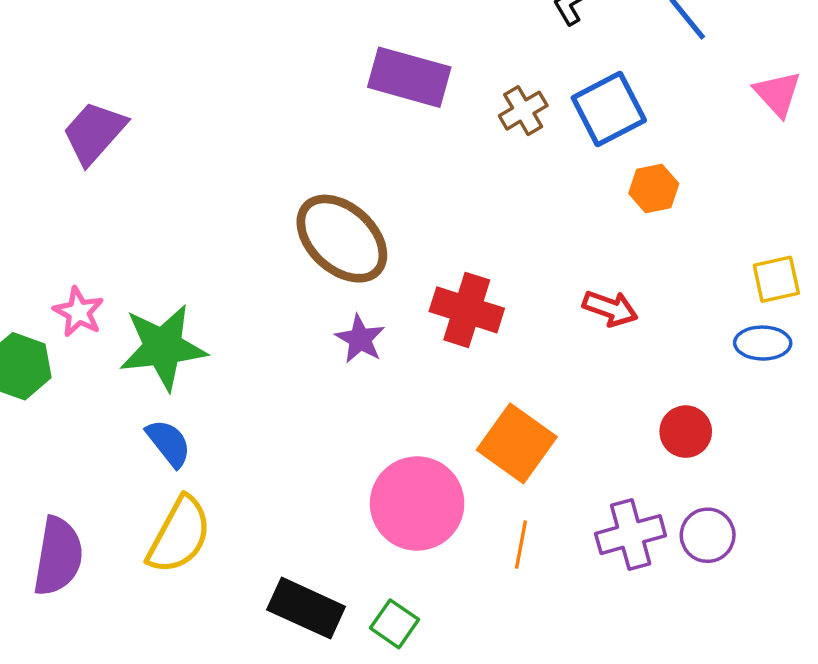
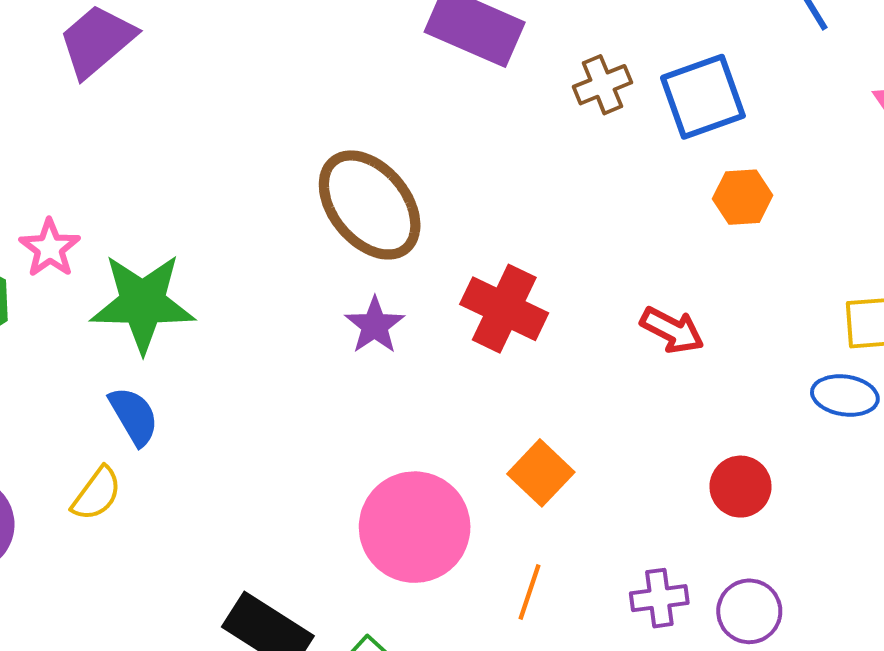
orange square: (517, 443) -> (541, 473), size x0.7
yellow semicircle: (179, 535) -> (97, 494), moved, size x0.6
purple cross: (631, 535) -> (659, 598), size x0.7

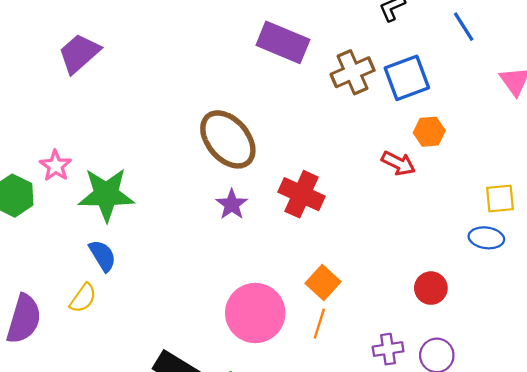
brown cross: (602, 85) -> (353, 72), size x1.4
red arrow: (672, 330) -> (398, 163), moved
orange line: (529, 592) -> (319, 324), moved

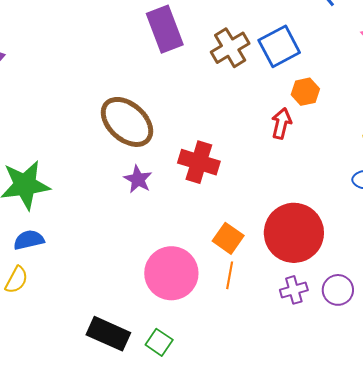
purple rectangle: (283, 42) -> (165, 29), turned 54
red arrow: (398, 163) -> (281, 123), turned -96
blue semicircle: (102, 256) -> (29, 240), turned -64
red circle: (431, 288) -> (294, 233), moved, size x2.0

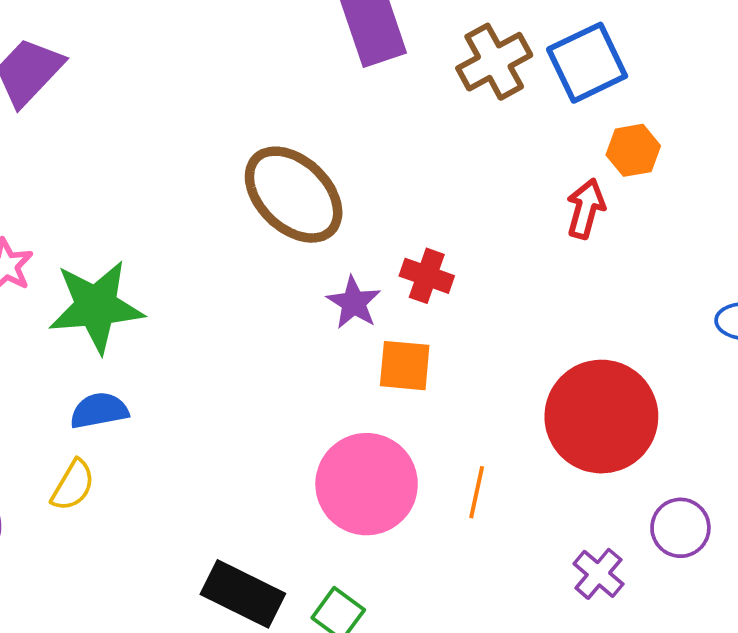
red cross: (199, 162) -> (427, 276), size x0.7
purple star: (138, 179) -> (354, 303), moved
orange square: (228, 238) -> (405, 366), moved, turned -32
purple cross: (294, 290) -> (598, 574), moved, turned -36

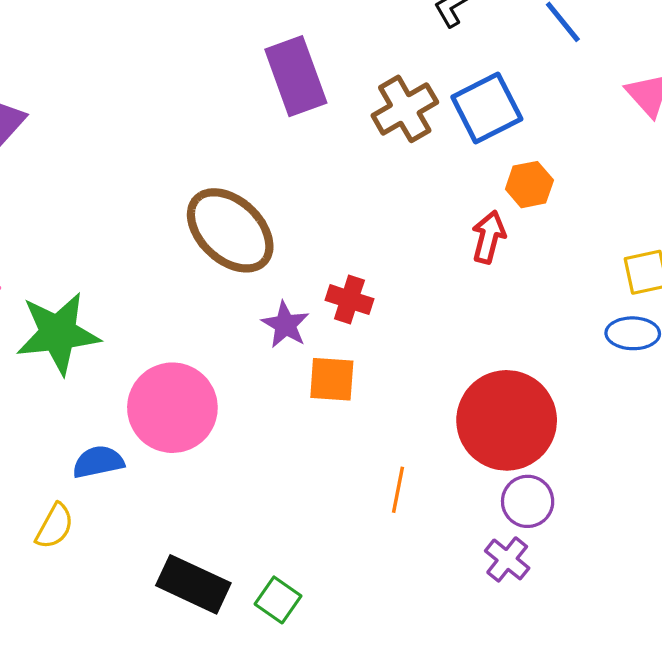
blue semicircle: (99, 411) -> (98, 462), moved
pink circle: (367, 484) -> (172, 408), moved
yellow semicircle: (73, 485) -> (55, 526), moved
purple circle: (680, 528) -> (528, 501), moved

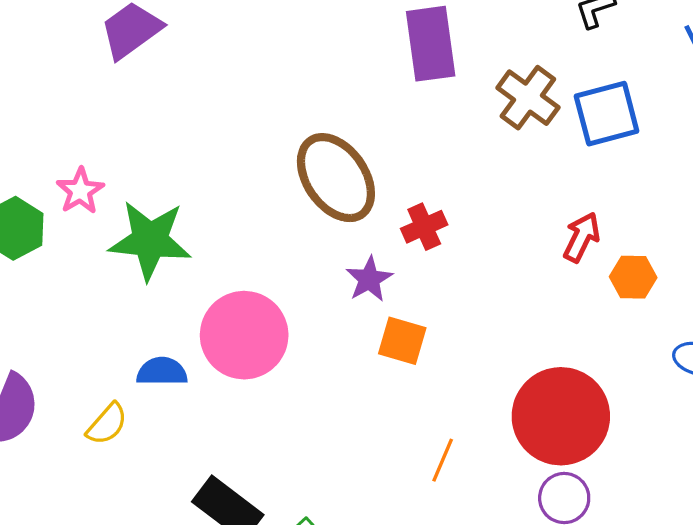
brown cross: (405, 109) -> (528, 98), turned -36
orange hexagon: (529, 185) -> (633, 277), moved
red cross: (349, 300) -> (424, 227), moved, turned 36

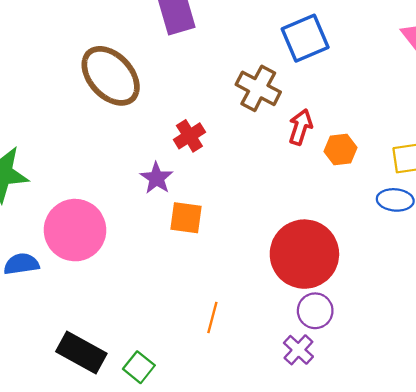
brown cross: (528, 98) -> (258, 88), moved
brown ellipse: (336, 178) -> (111, 76), moved
orange line: (443, 460) -> (212, 317), moved

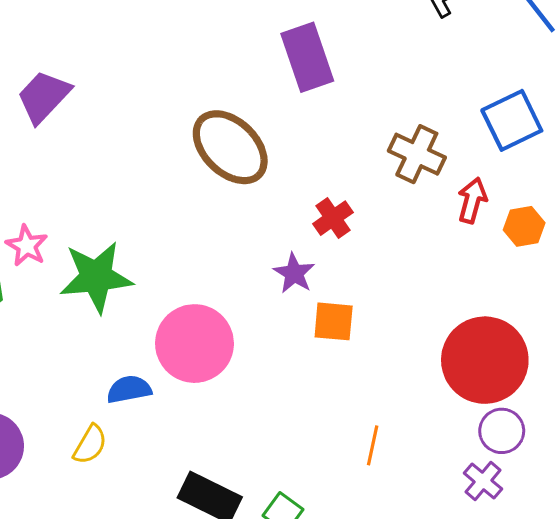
blue square: (305, 38) -> (512, 120), moved

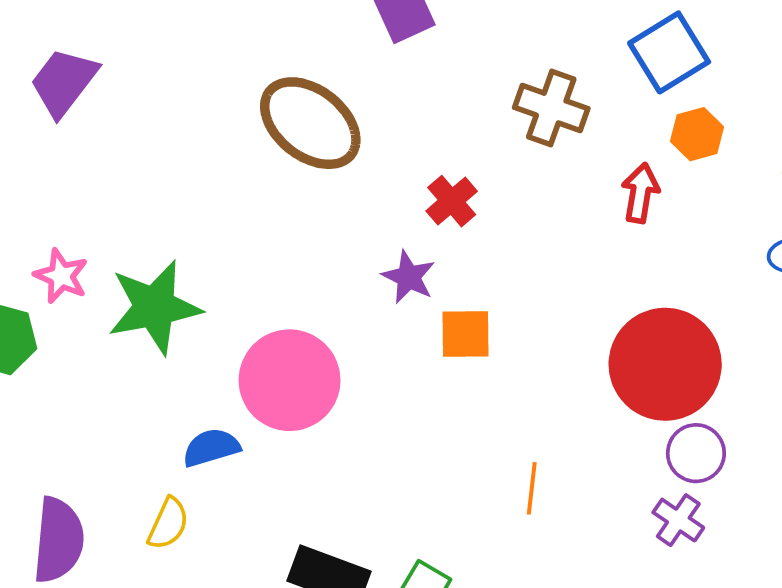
red arrow: (472, 200) -> (640, 193), moved
orange hexagon: (524, 226) -> (697, 134), moved

